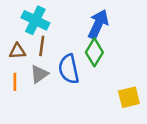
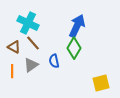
brown line: (42, 46) -> (33, 43), turned -49
brown triangle: (17, 51) -> (14, 47), turned 32
blue semicircle: (69, 69) -> (54, 61), size x0.6

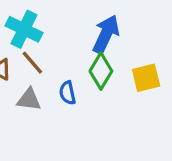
gray triangle: (31, 65) -> (29, 100), turned 42
yellow square: (101, 83) -> (146, 78), moved

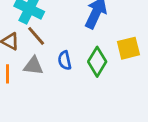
green diamond: (101, 71) -> (97, 62), moved

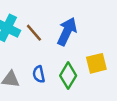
brown line: (36, 36) -> (34, 33), moved

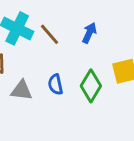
blue arrow: (67, 31) -> (89, 33), size x0.6

